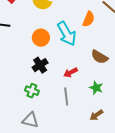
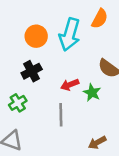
cyan arrow: (67, 34) -> (70, 34), turned 40
green star: (96, 88) -> (92, 93), moved
green cross: (32, 91) -> (18, 103), turned 32

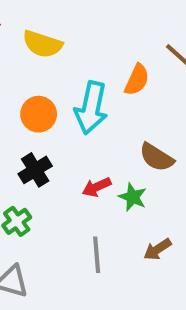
gray line: (61, 115) -> (97, 255), moved
brown arrow: (97, 143) -> (157, 249), moved

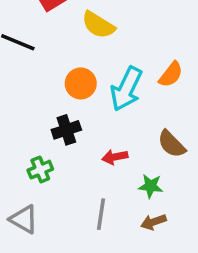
green star: (133, 197) -> (151, 186), moved, turned -30

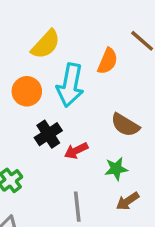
yellow semicircle: (98, 25) -> (46, 44), moved, turned -64
black cross: (66, 130) -> (48, 134), moved

